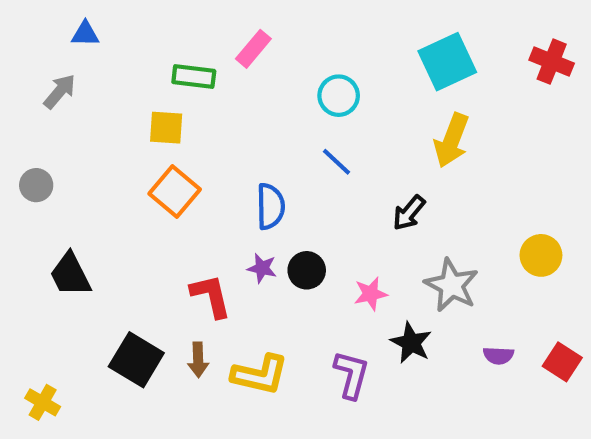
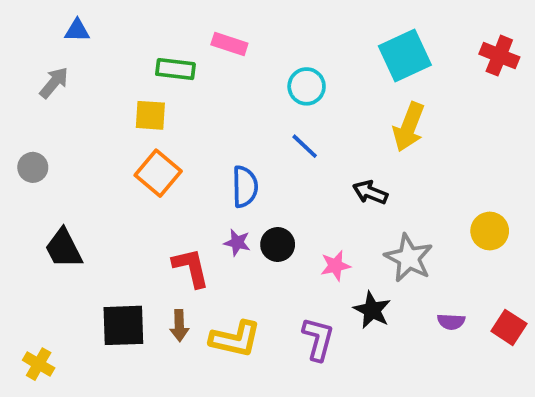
pink rectangle: (253, 49) -> (229, 44), turned 68
black arrow: (409, 213) -> (370, 192), turned 72
black square: (136, 360) -> (123, 325), turned -33

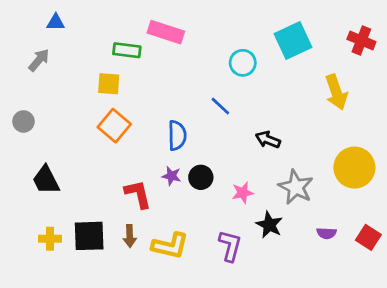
pink rectangle: (229, 44) -> (166, 32), size x1.4
cyan circle: (307, 86) -> (243, 63), moved
yellow arrow: (409, 127) -> (336, 92), moved, turned -40
yellow circle: (490, 231) -> (354, 168), size x1.5
yellow cross: (39, 364) -> (50, 239), moved, turned -30

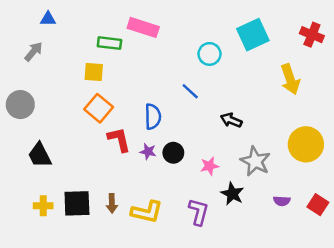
gray circle: (24, 121) -> (20, 105), size x1.5
red L-shape: (138, 194) -> (119, 139), moved

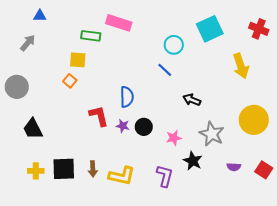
blue line: (190, 91) -> (165, 70), moved
orange square: (99, 108) -> (70, 81), moved, size x0.6

